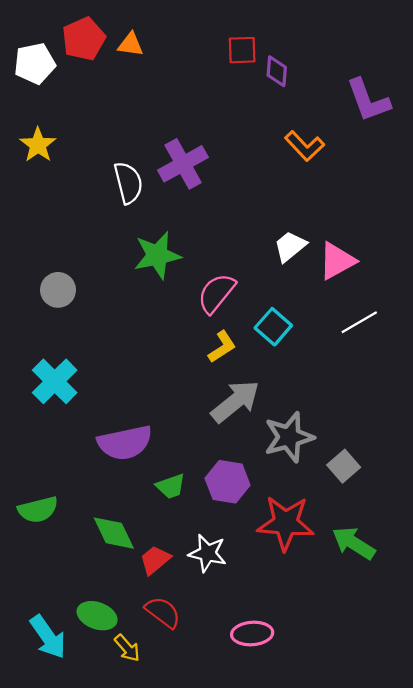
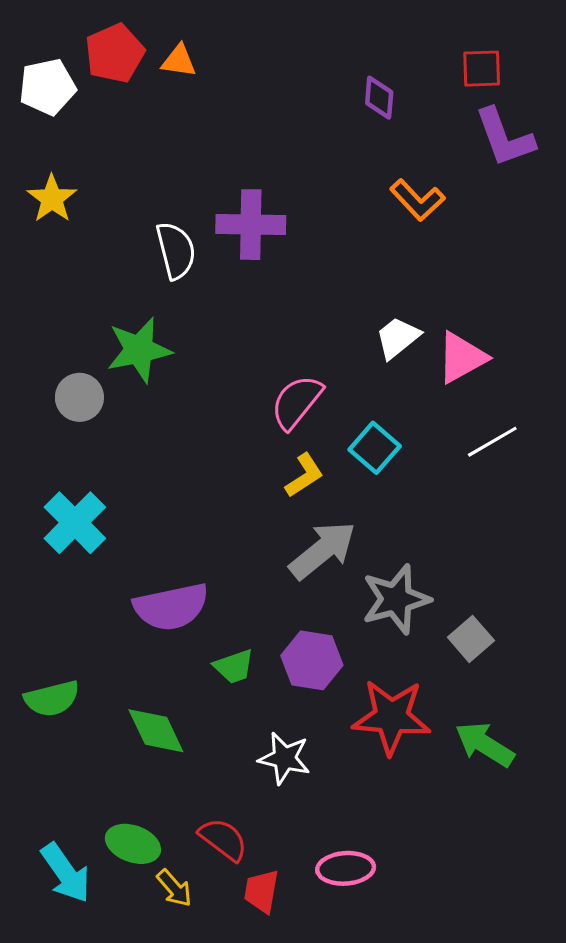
red square: (242, 50) -> (482, 69), moved
purple cross: (183, 164) -> (251, 225), turned 30
green star: (157, 255) -> (139, 350), moved
red trapezoid: (155, 560) -> (261, 891), moved, turned -40

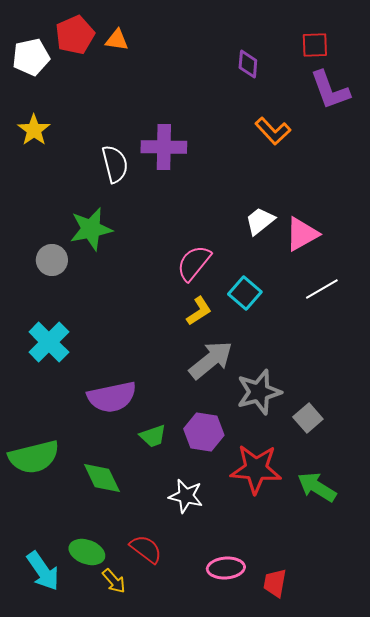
green semicircle: (52, 699) -> (34, 457), size x1.4
red trapezoid: (261, 891) -> (275, 583), moved

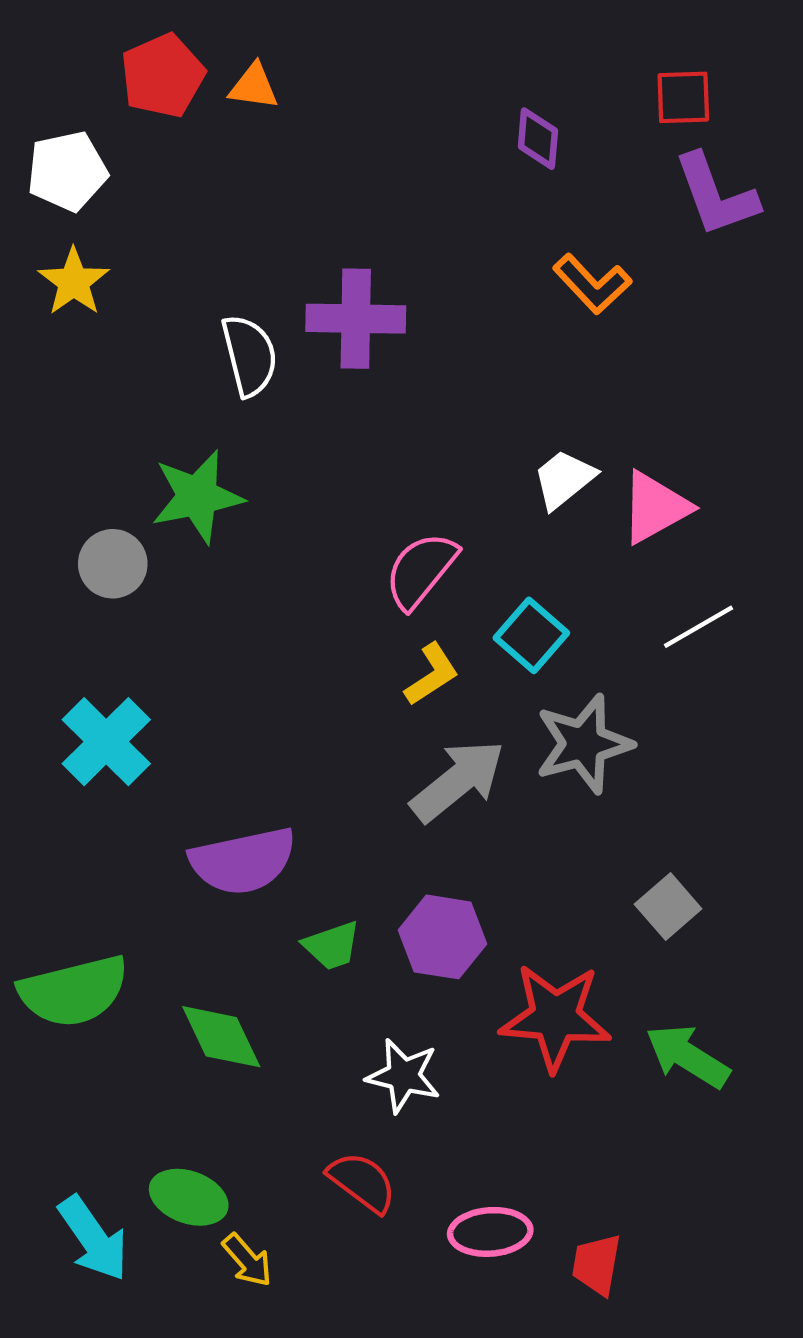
white pentagon: (31, 57) -> (67, 171), moved
gray star: (259, 392) -> (584, 744), moved
red semicircle: (146, 549) -> (362, 1182), moved

